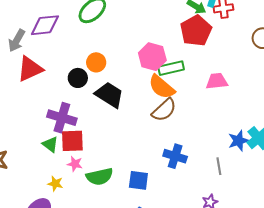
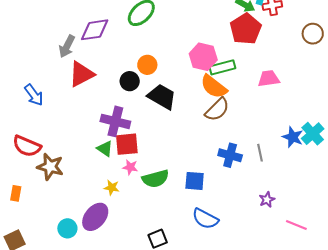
blue star: (238, 141) -> (293, 137), turned -30
gray line: (219, 166) -> (260, 153), moved

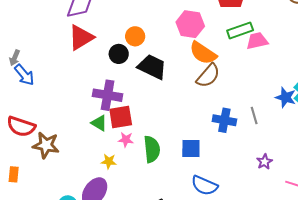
gray arrow: (67, 46) -> (15, 58), moved, size x0.7
green rectangle: (222, 67) -> (240, 30), moved
red triangle: (81, 74) -> (81, 37), moved
green semicircle: (155, 179) -> (152, 149), turned -76

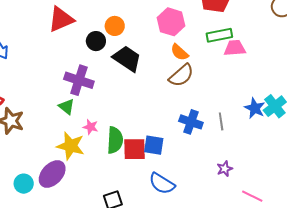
orange semicircle: (203, 53) -> (179, 52), size x0.7
red square: (121, 117) -> (135, 149), moved
yellow star: (109, 161) -> (71, 146), size x1.8

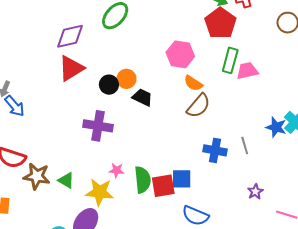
orange circle: (115, 26) -> (126, 79), moved
green rectangle: (219, 35) -> (230, 60), turned -55
black trapezoid: (127, 59) -> (142, 97), size x0.7
green triangle: (67, 107) -> (66, 180), moved

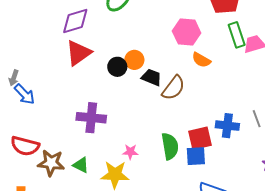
green rectangle: (230, 60) -> (237, 35), turned -30
brown semicircle: (199, 106) -> (173, 88), moved
purple cross: (98, 126) -> (91, 118), moved
green semicircle: (143, 180) -> (170, 146), moved
red square: (163, 186) -> (200, 138), moved

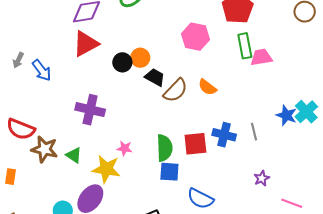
orange semicircle: (201, 60) -> (207, 87), moved
blue arrow: (25, 94) -> (42, 70), moved
blue square: (196, 156) -> (169, 172), moved

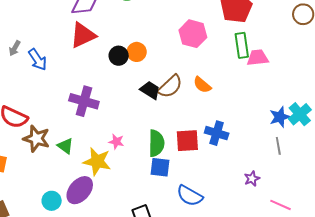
black trapezoid: (155, 77) -> (150, 90), moved
blue star: (286, 115) -> (280, 117), turned 30
gray line: (254, 132) -> (278, 146), moved

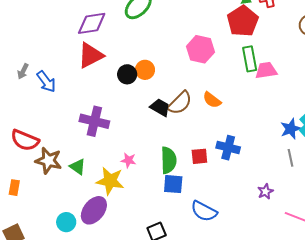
red square: (187, 141) -> (199, 156), size x0.7

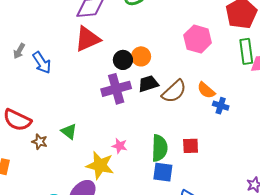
black trapezoid: (160, 107) -> (148, 84), moved, turned -50
purple cross: (94, 121) -> (116, 89), moved, turned -32
blue cross: (228, 148) -> (221, 106), moved, size x0.7
brown star: (48, 161) -> (40, 142), size x0.6
green triangle: (78, 167) -> (69, 131), moved

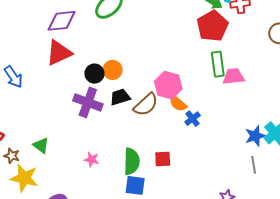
pink hexagon: (198, 39) -> (168, 85), moved
purple cross: (116, 89) -> (88, 102), turned 36
blue cross: (221, 106) -> (193, 119), turned 35
yellow star: (100, 165) -> (24, 178), moved

